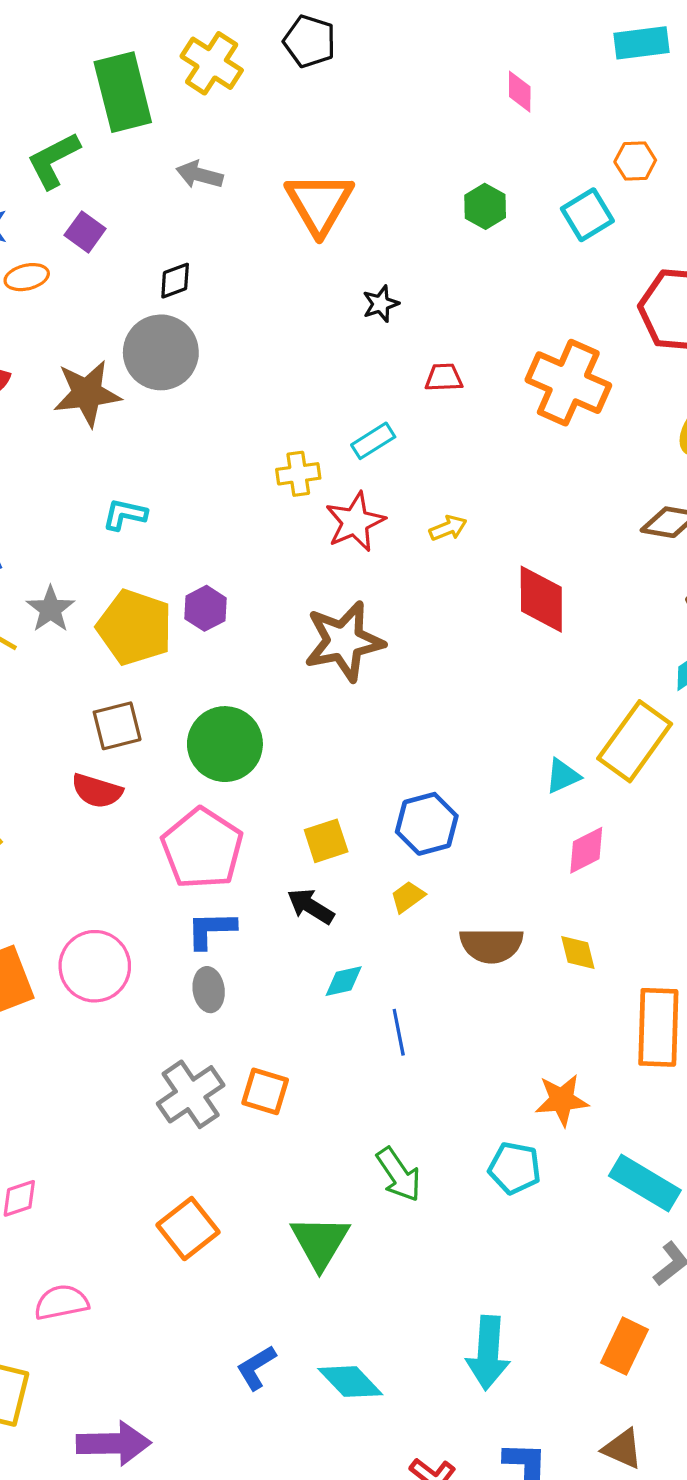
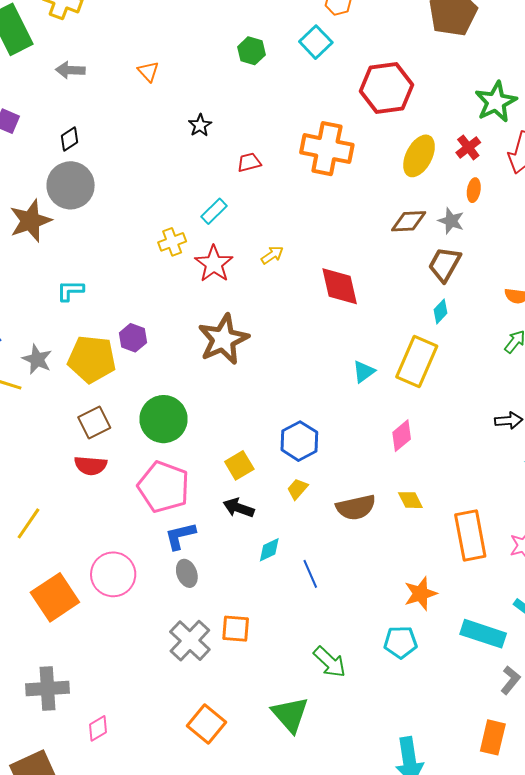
orange triangle: (319, 203) -> (148, 71), size x0.5
cyan triangle: (563, 776) -> (364, 372), moved

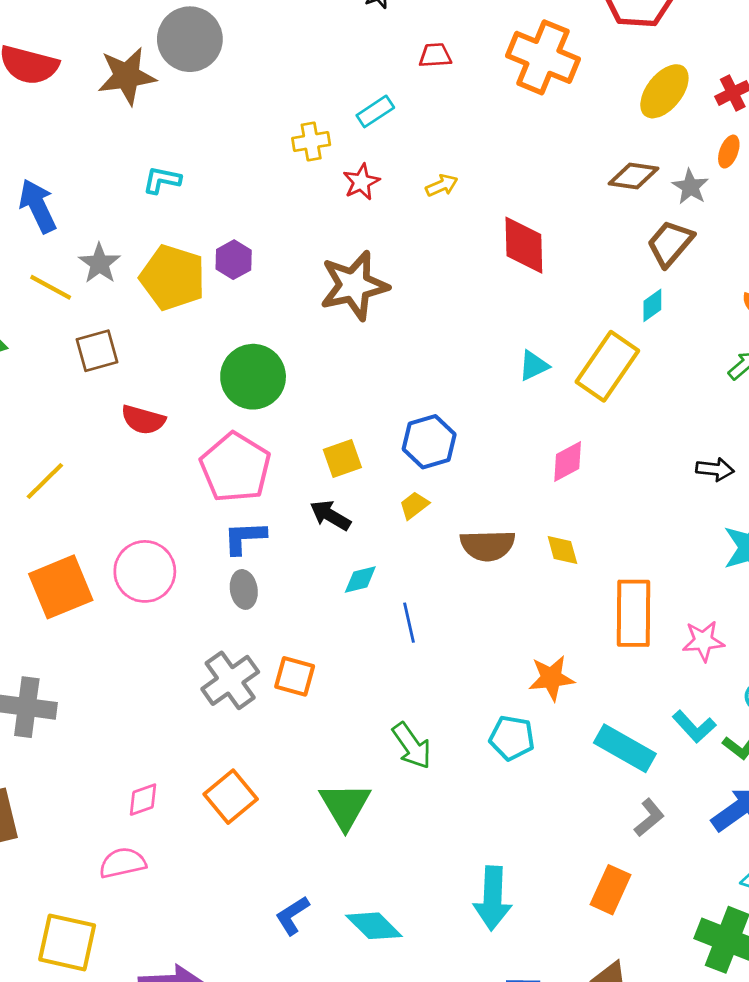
red star: (214, 264) -> (361, 182), size x0.7
brown square: (94, 422) -> (97, 351), moved
pink diamond: (98, 728) -> (143, 800), moved

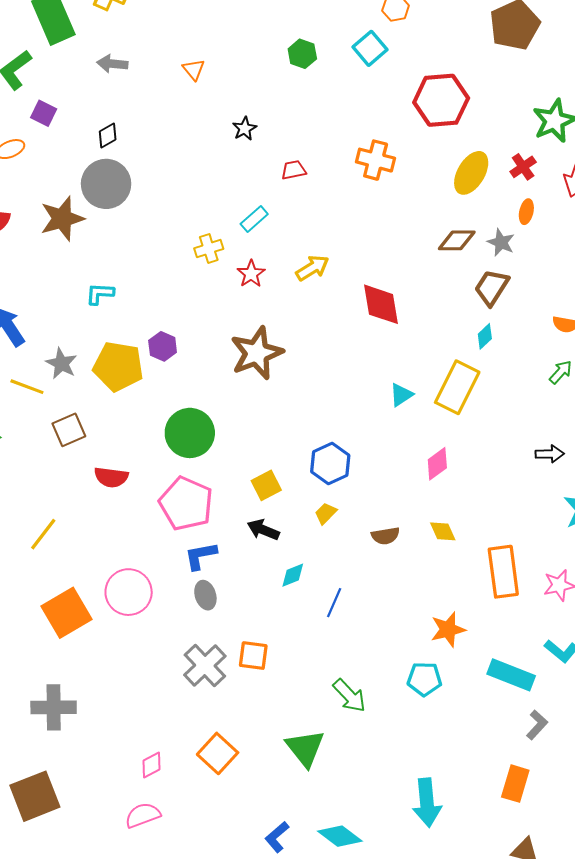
orange cross: (543, 57) -> (376, 160), size x0.7
yellow arrow: (442, 185) -> (312, 268), size x1.4
brown semicircle: (488, 545) -> (385, 536), size x0.7
blue line: (409, 623) -> (334, 603), turned 44

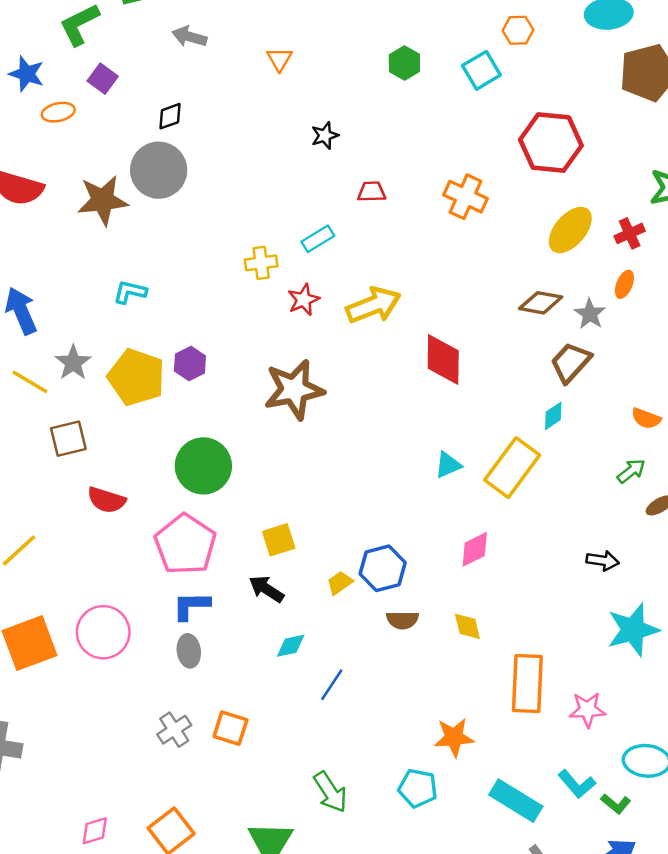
yellow arrow: (312, 268) -> (373, 305), size x1.4
blue hexagon: (330, 463) -> (383, 568), moved
gray cross: (205, 665) -> (174, 730), size x0.7

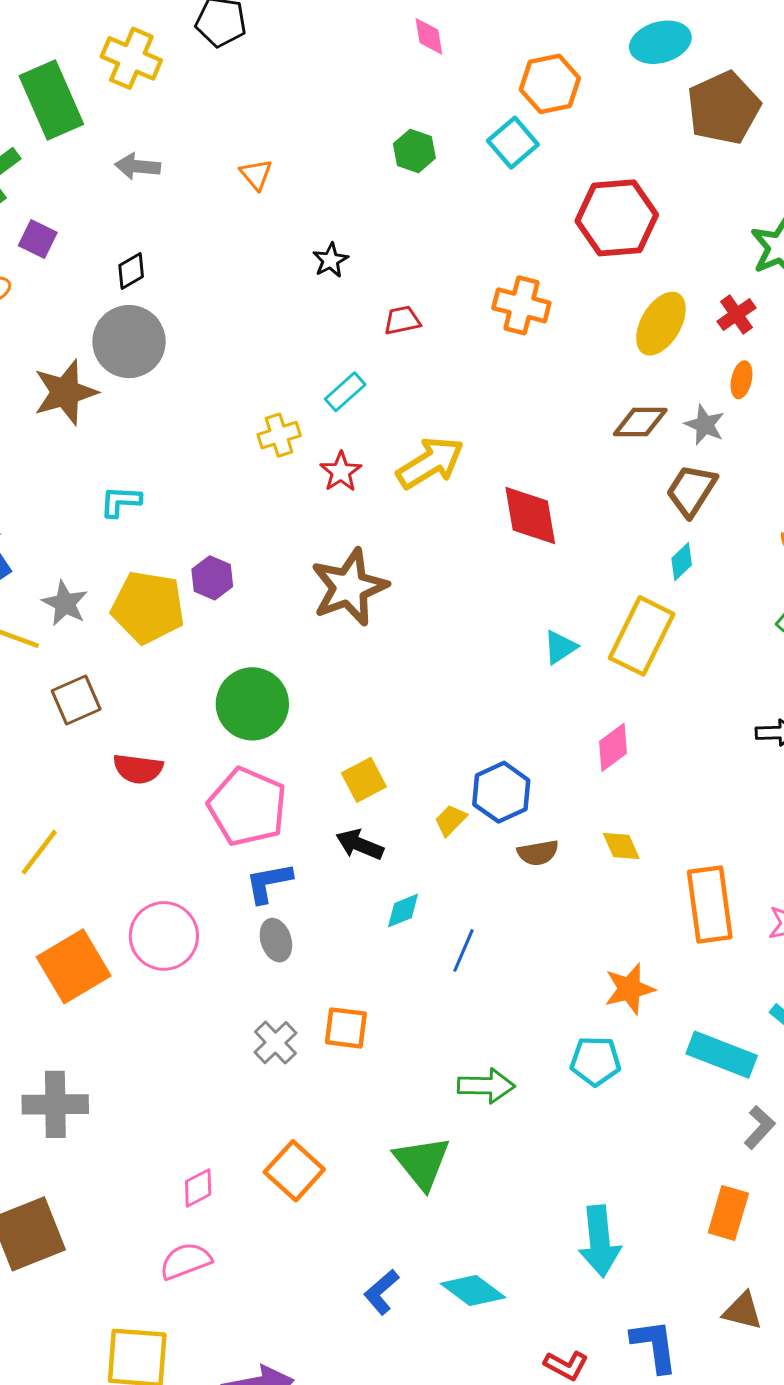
orange hexagon: (518, 30) -> (550, 84), size x1.5
green arrow: (330, 792) -> (486, 1086), turned -45

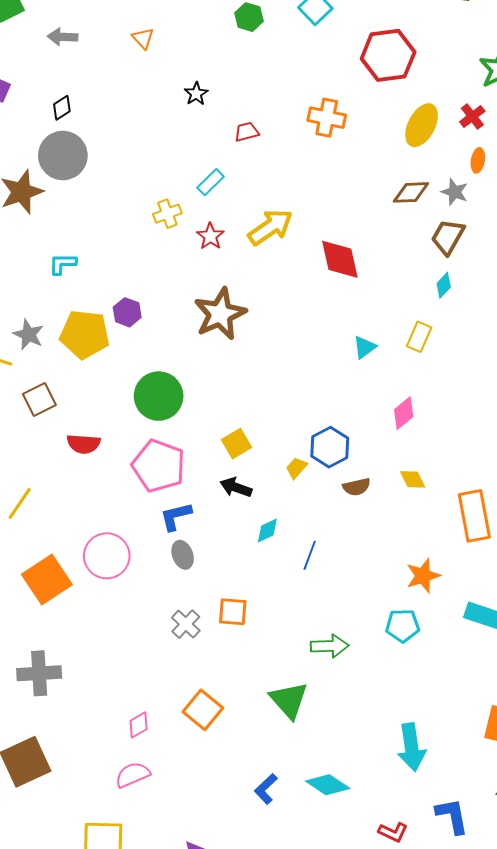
yellow rectangle: (642, 636) -> (419, 337), size x0.6

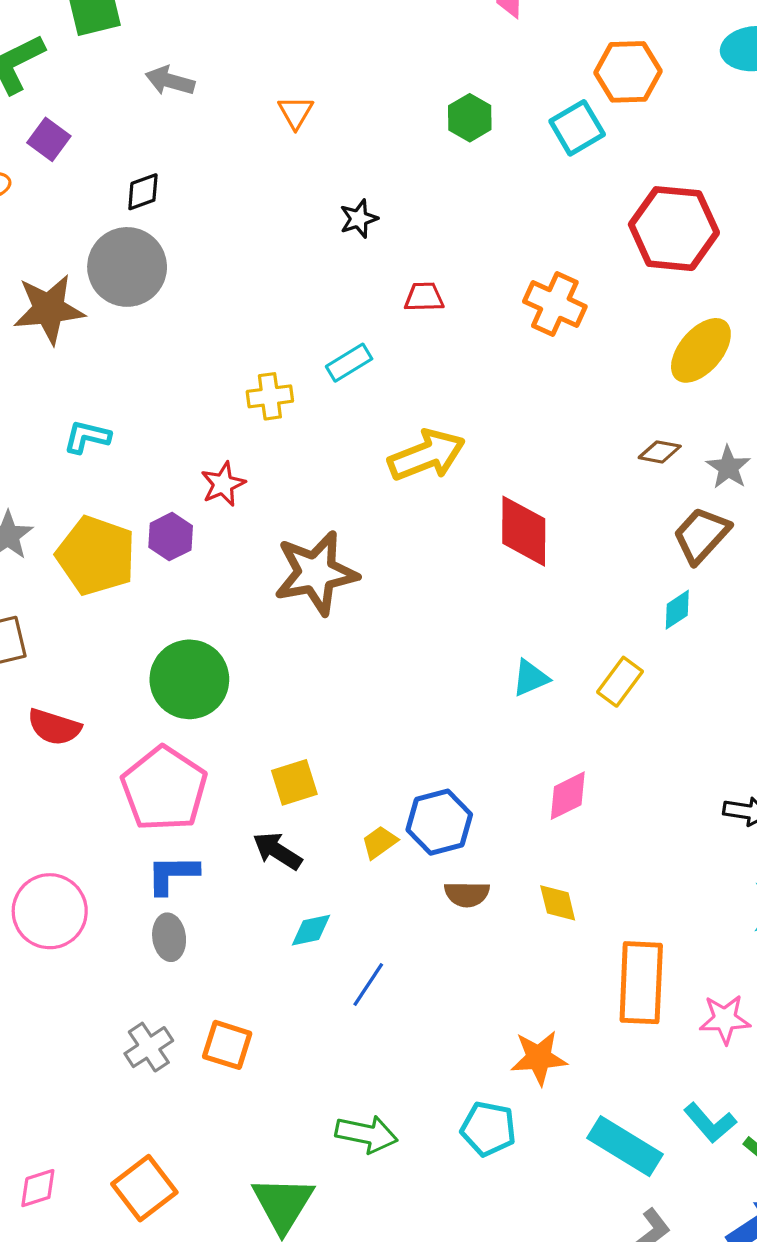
brown diamond: (411, 192) -> (660, 452), size x0.7
red star: (210, 236) -> (223, 484), moved

